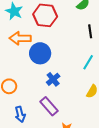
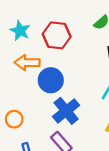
blue cross: (53, 79) -> (66, 111), size x1.6

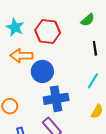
blue cross: (66, 111) -> (56, 99), turned 30

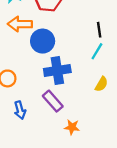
black line: (95, 48) -> (99, 30), moved

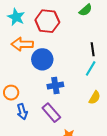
blue cross: (57, 71) -> (55, 85), size x0.7
blue arrow: (20, 110) -> (22, 112), moved

